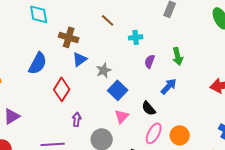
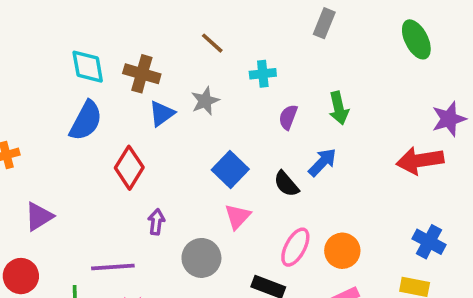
cyan diamond: (39, 14) -> (88, 67), moved
gray star: (104, 70) -> (205, 101), moved
black semicircle: (149, 108) -> (286, 184), moved

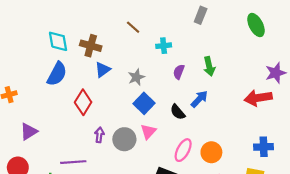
gray star: (205, 101) -> (136, 77), moved
blue cross: (429, 242) -> (264, 147), turned -30
gray circle: (201, 258) -> (124, 139), moved

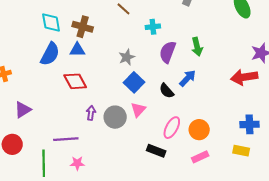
blue triangle: (103, 70) -> (77, 50), moved, turned 35
purple semicircle: (179, 72) -> (168, 52), size x1.5
red diamond: (83, 102) -> (75, 81), turned -60

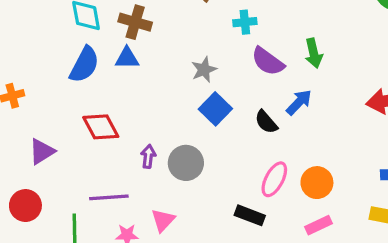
purple semicircle: (168, 52) -> (268, 61), turned -75
red diamond: (75, 81) -> (101, 127), moved
pink triangle: (138, 110) -> (163, 220), moved

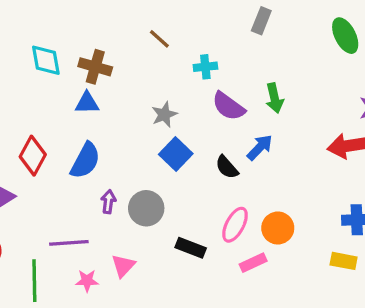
blue semicircle: (84, 65) -> (85, 161), moved
red diamond: (101, 127) -> (33, 156), moved, turned 57
black rectangle: (250, 215) -> (191, 248), moved
pink rectangle: (319, 225) -> (253, 263), moved

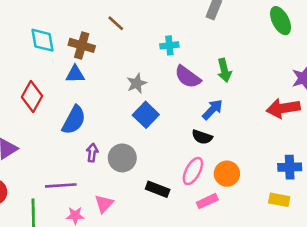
brown line: (159, 39) -> (116, 23), moved
red diamond: (33, 156) -> (32, 96), moved
black semicircle: (227, 167) -> (202, 137), moved, turned -30

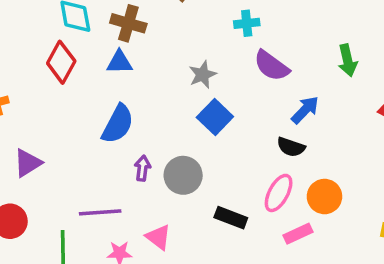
green arrow: (224, 70) -> (347, 60), moved
red diamond: (32, 96) -> (61, 62), moved
pink triangle: (104, 204) -> (158, 237), turned -36

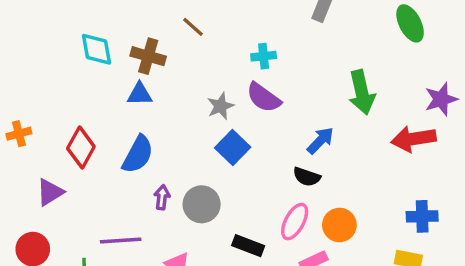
green arrow: (347, 60) -> (362, 92), size x1.4
red diamond: (61, 62) -> (81, 147), moved
purple semicircle: (271, 66) -> (264, 97), moved

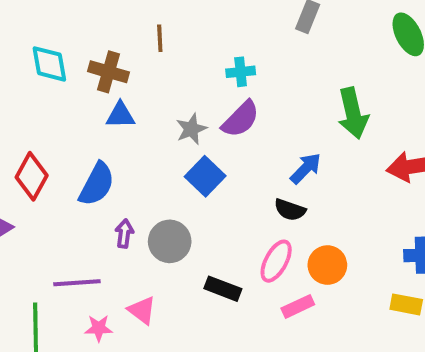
brown line: (193, 27) -> (160, 38), turned 45
blue triangle: (140, 94) -> (120, 115), moved
purple semicircle: (264, 97) -> (241, 119), turned -81

